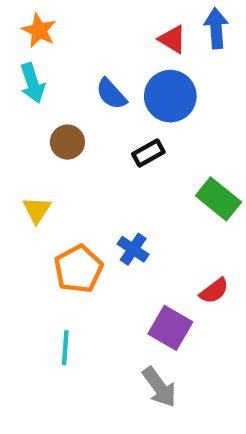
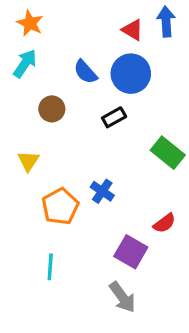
cyan arrow: (32, 83) -> (25, 64), turned -128

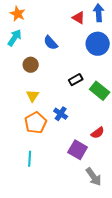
blue circle: (131, 74) -> (98, 44), moved
black rectangle: (114, 117) -> (76, 80), moved
yellow triangle: (28, 161) -> (33, 96), moved
gray arrow: (122, 297) -> (94, 177), moved

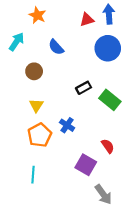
orange star: (18, 14) -> (37, 15), moved
red triangle: (79, 18) -> (87, 20), turned -48
red semicircle: (98, 133) -> (108, 146), turned -88

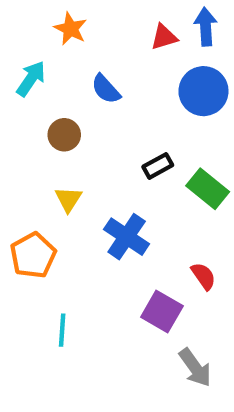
blue cross: (67, 125) -> (127, 237), size x1.5
orange pentagon: (40, 135) -> (33, 255), moved

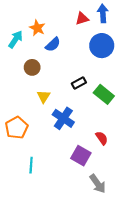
orange star: (70, 29) -> (37, 28), moved
blue semicircle: (106, 89) -> (53, 45), turned -91
yellow triangle: (68, 199) -> (44, 96), moved

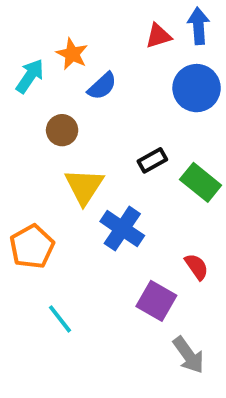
yellow triangle: (44, 96) -> (84, 186), size x1.5
cyan line: (31, 165) -> (60, 319), turned -42

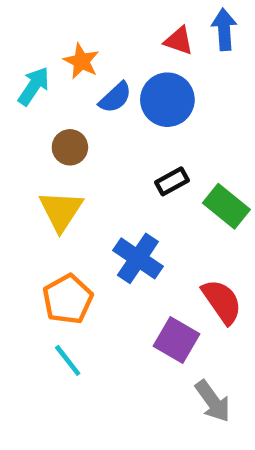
red triangle: (158, 36) -> (179, 41), turned 36
blue circle: (197, 88) -> (167, 100), moved
yellow triangle: (84, 186) -> (61, 211), moved
orange pentagon: (32, 247) -> (68, 299), moved
red semicircle: (197, 267) -> (222, 301), size x1.5

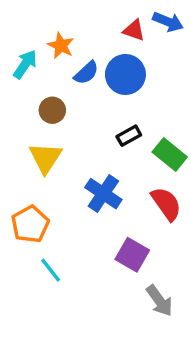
blue arrow: (224, 29) -> (168, 22), turned 116
orange pentagon: (68, 299) -> (30, 224), moved
red semicircle: (222, 301) -> (166, 204), moved

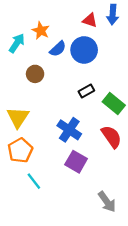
blue arrow: (168, 22) -> (113, 15), turned 72
yellow triangle: (46, 158) -> (18, 117), moved
purple square: (132, 255) -> (76, 162), moved

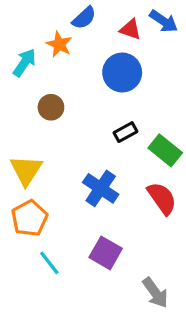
blue arrow: (113, 15) -> (164, 21), turned -60
blue semicircle: (58, 49) -> (84, 18), moved
purple square: (76, 162) -> (106, 253), moved

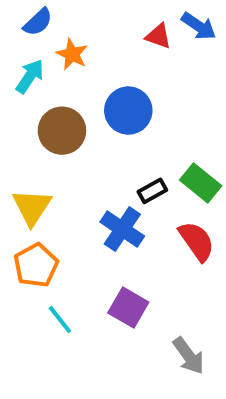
blue semicircle: (84, 18) -> (38, 22), moved
blue circle: (122, 73) -> (128, 111), moved
brown circle: (51, 107) -> (62, 131), size x1.5
black rectangle: (125, 132) -> (152, 191), moved

